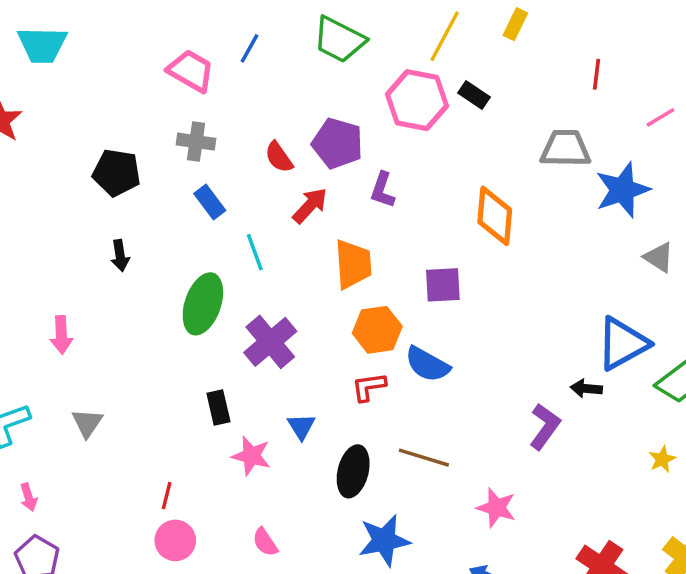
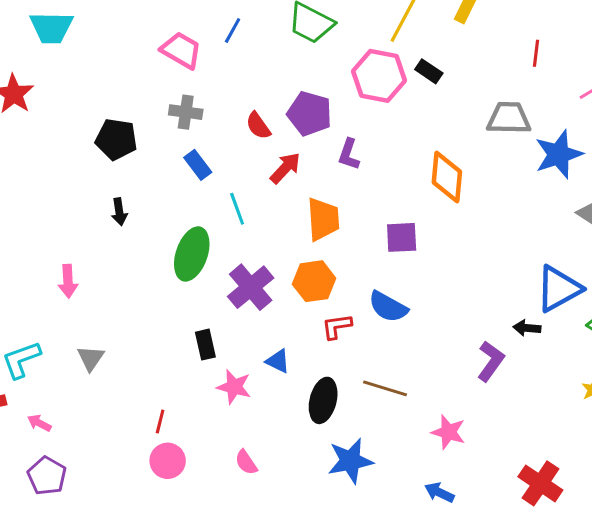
orange hexagon: (377, 330) -> (314, 281), moved
blue triangle: (301, 426) -> (278, 361), turned -32
pink arrow: (29, 497) -> (39, 423), turned 135

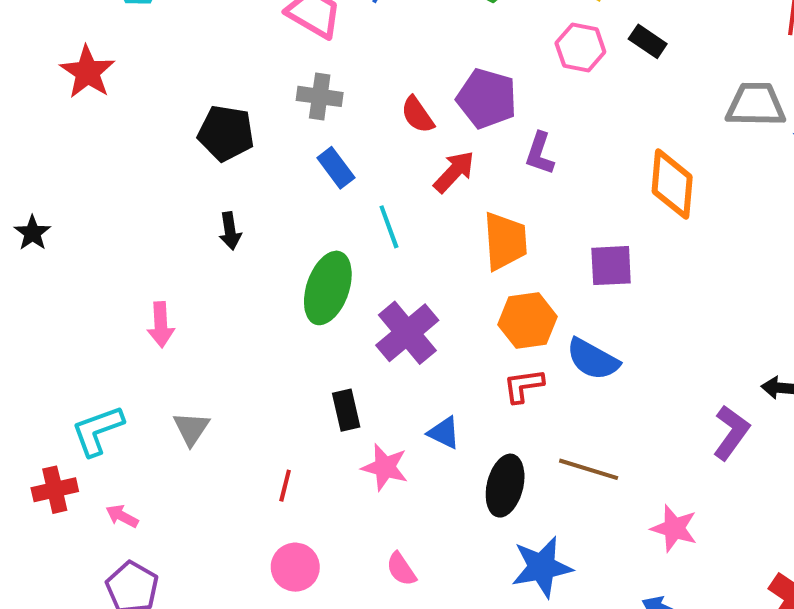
pink hexagon: (379, 76) -> (580, 48), size x0.7
orange hexagon: (314, 281) -> (527, 321), moved
red line: (160, 422) -> (285, 486), moved

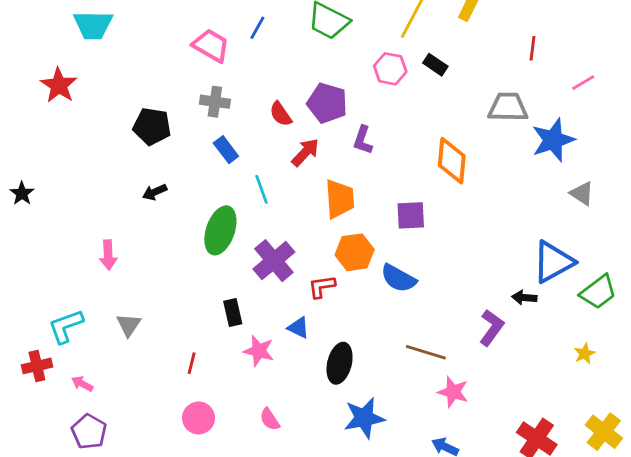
black arrow: (230, 231) -> (155, 192), turned 75
red L-shape: (523, 386) -> (322, 287), moved
brown line: (589, 469) -> (426, 352), moved

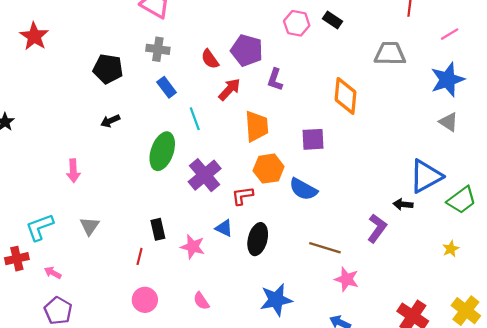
blue star: (553, 140) -> (447, 80), moved
black rectangle: (233, 313) -> (158, 229), moved
black ellipse: (340, 363) -> (258, 239), moved

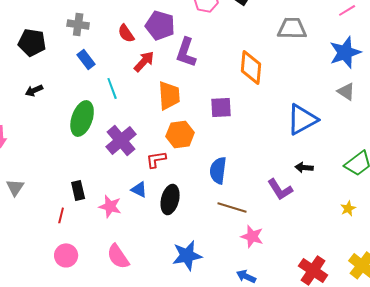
purple L-shape: (275, 80) -> (186, 52), size x1.4
blue triangle: (426, 176) -> (302, 119), moved
blue semicircle: (303, 189) -> (218, 170), moved, turned 68
purple L-shape: (377, 228) -> (280, 189), turned 112
pink semicircle: (201, 301) -> (118, 256), size x1.5

